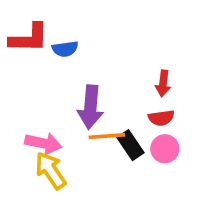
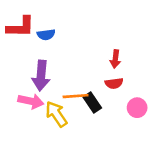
purple arrow: (91, 107) -> (41, 76), moved
pink circle: (165, 149) -> (137, 108), moved
yellow arrow: (51, 171) -> (56, 114), moved

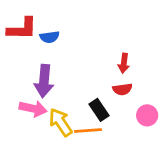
orange line: (76, 96) -> (88, 131), moved

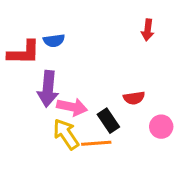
red L-shape: (22, 29) -> (24, 53), moved
red arrow: (124, 63) -> (148, 30), moved
pink arrow: (33, 109) -> (72, 107), moved

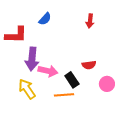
red arrow: (148, 30) -> (90, 21), moved
blue semicircle: (54, 41) -> (45, 19), moved, turned -40
yellow arrow: (66, 134) -> (27, 89), moved

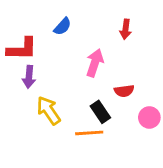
purple arrow: (32, 59) -> (29, 77), moved, size x0.7
pink arrow: (48, 71) -> (95, 63), moved, turned -84
yellow arrow: (27, 89) -> (49, 110), moved

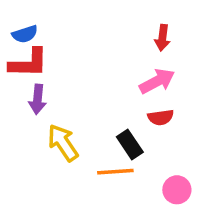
blue semicircle: (63, 26) -> (25, 34), moved, turned 30
pink arrow: (95, 63) -> (157, 81), moved, turned 44
pink circle: (149, 117) -> (177, 190), moved

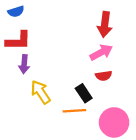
blue semicircle: (25, 34) -> (16, 12), moved
red arrow: (162, 38) -> (105, 24), size x1.5
pink circle: (177, 190) -> (114, 122), size x1.6

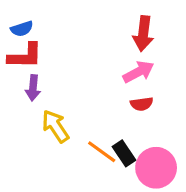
blue semicircle: (16, 12) -> (22, 29), moved
black rectangle: (84, 93) -> (124, 153), moved
orange line: (74, 111) -> (102, 152), turned 40

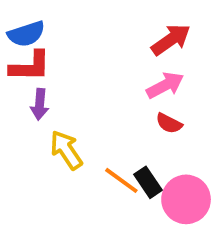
blue semicircle: (22, 29) -> (26, 34), size x1.4
red arrow: (143, 34) -> (171, 40), turned -132
red semicircle: (142, 104) -> (169, 123), turned 35

